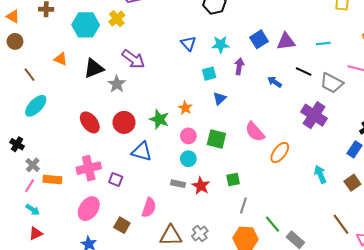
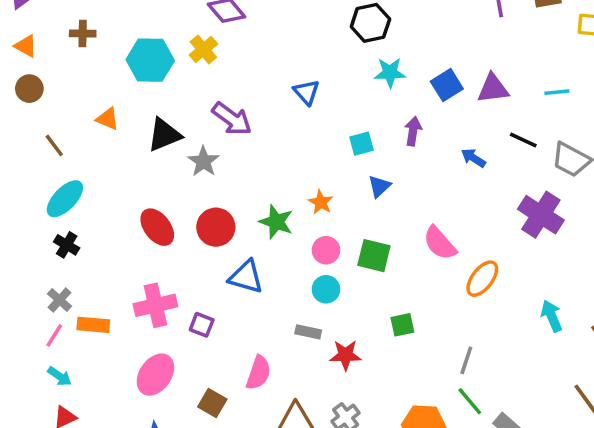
blue triangle: (188, 44) -> (306, 92), moved
cyan star: (221, 45) -> (390, 73), moved
black cross: (17, 144) -> (67, 245), moved
red star: (201, 186) -> (346, 355), moved, turned -30
gray line: (243, 205) -> (466, 360), moved

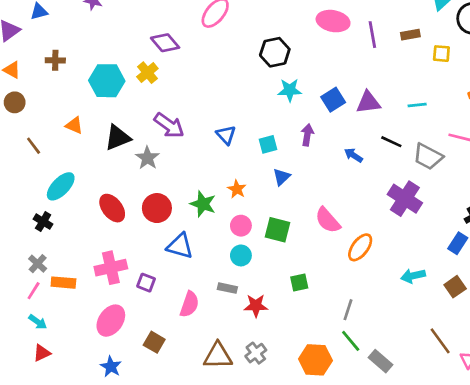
blue triangle: (306, 92) -> (226, 135), moved
cyan ellipse: (65, 199) -> (61, 186), moved
cyan arrow: (552, 316) -> (413, 276), turned -80
pink semicircle: (258, 373) -> (189, 304), moved

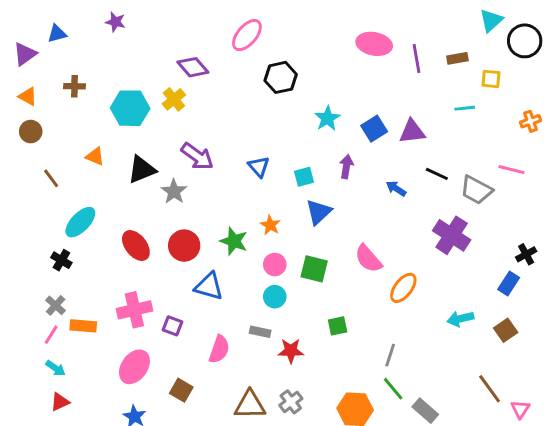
black hexagon: (275, 52) -> (281, 77), moved
cyan star: (290, 90) -> (327, 118), turned -30
cyan line: (417, 105) -> (465, 108), moved
blue triangle: (282, 177) -> (319, 212), size x1.4

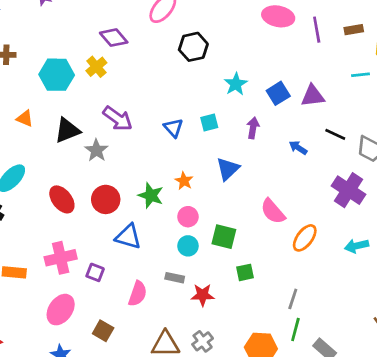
cyan square: (304, 177) -> (209, 122), moved
green square: (314, 269) -> (224, 237), moved
cyan arrow: (460, 319) -> (356, 246), moved
green line: (393, 389) -> (295, 329), turned 55

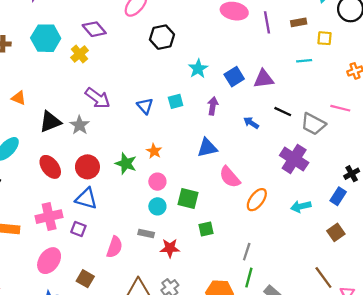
cyan hexagon: (57, 75) -> (46, 38), moved
black triangle: (67, 130) -> (50, 122), moved
blue triangle: (228, 169) -> (207, 148), moved, turned 30
blue triangle: (128, 237) -> (86, 199), moved

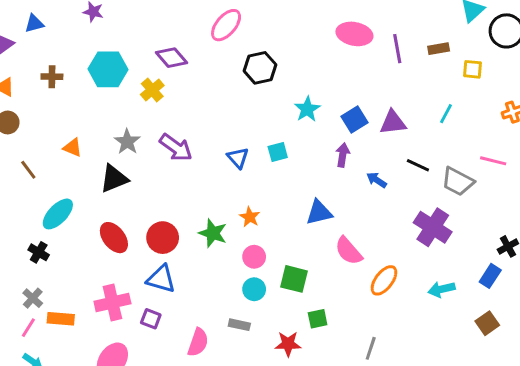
cyan line: (304, 61) -> (446, 114), moved, turned -56
purple arrow: (213, 106) -> (343, 155), moved
gray star: (80, 125) -> (127, 142), moved
red star: (170, 248) -> (288, 344), moved

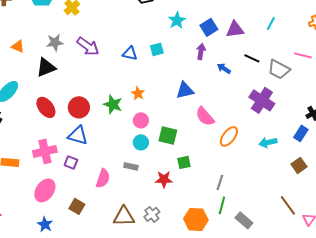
gray star: (127, 142) -> (55, 42), turned 30
blue triangle: (238, 158) -> (130, 53), turned -35

